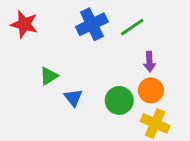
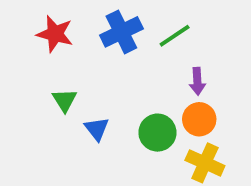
red star: (24, 24) -> (55, 34), moved
green triangle: (49, 76) -> (64, 100), turned -30

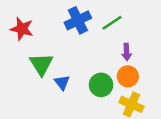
red star: (55, 34) -> (22, 29), moved
green triangle: (64, 100) -> (41, 64), size x1.5

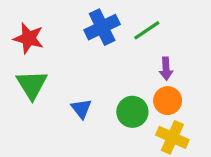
green triangle: (41, 64) -> (32, 85), moved

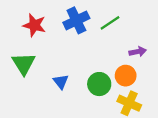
red star: (29, 38) -> (34, 25), moved
purple arrow: (166, 69) -> (138, 52), moved, turned -98

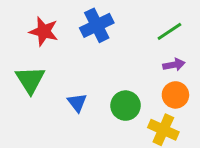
green line: (110, 23) -> (169, 31), moved
orange circle: (126, 76) -> (175, 95), moved

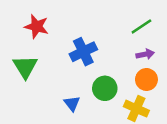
blue cross: (97, 25) -> (83, 52), moved
blue triangle: (77, 103) -> (72, 103), moved

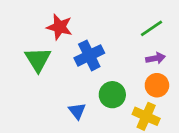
red star: (37, 26) -> (60, 27), moved
green triangle: (25, 67) -> (38, 60), moved

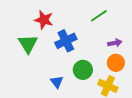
green line: (152, 28) -> (99, 16), moved

